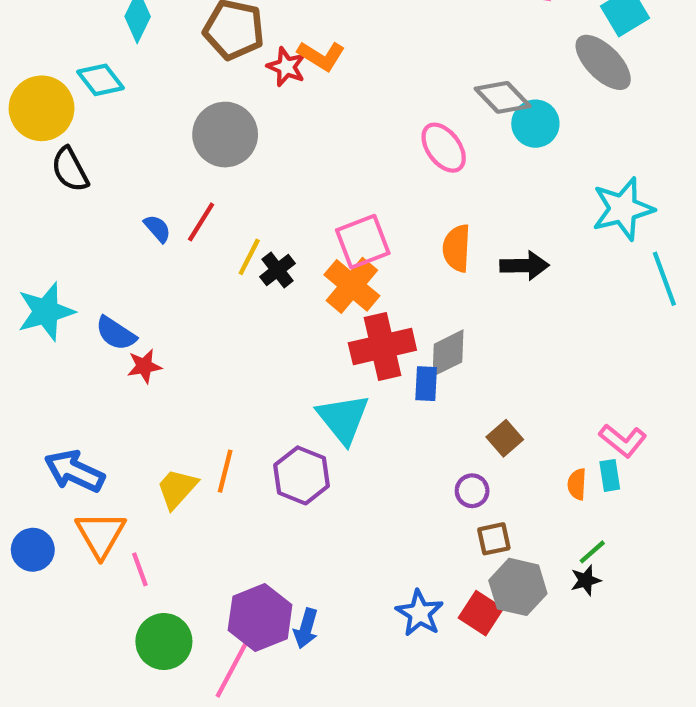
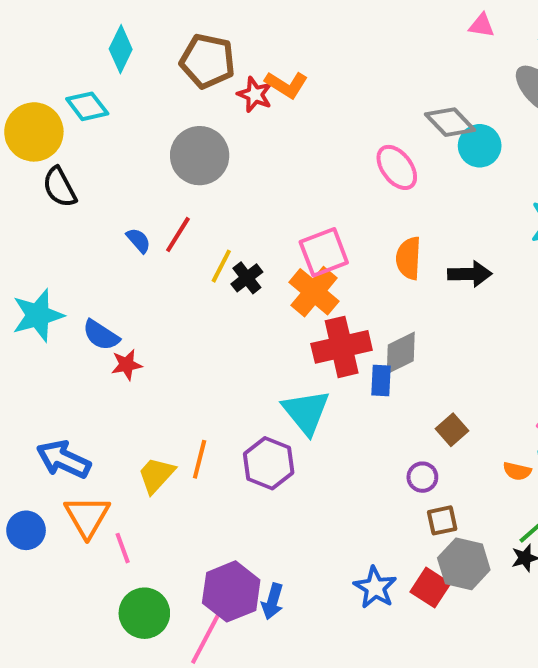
orange semicircle: (577, 484) -> (517, 471), turned -80

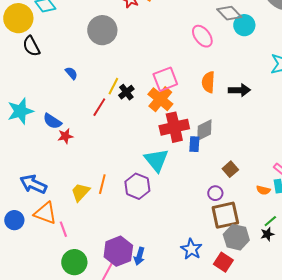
red line: (178, 235) -> (99, 107), moved
orange triangle: (87, 517) -> (45, 213), turned -40
brown square: (442, 520) -> (225, 215), size x1.8
red square: (430, 588) -> (223, 262), moved

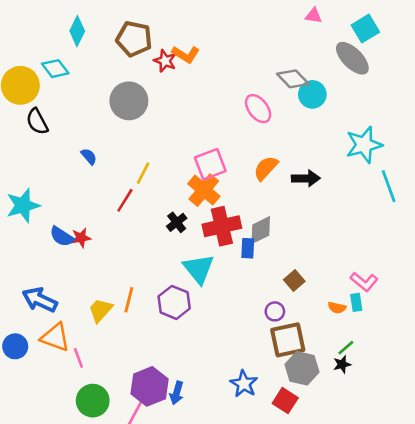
orange semicircle: (208, 82) -> (266, 168), turned 40
black cross: (126, 92) -> (177, 222), moved
blue semicircle: (52, 121) -> (62, 237), moved

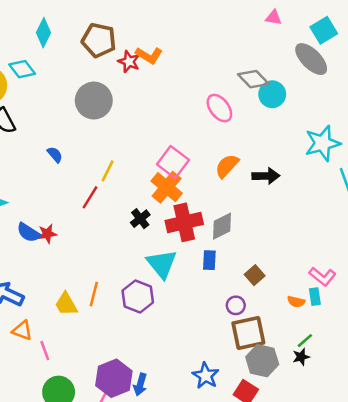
pink square: (210, 164) -> (173, 162), turned -32
blue rectangle: (248, 248) -> (209, 260), moved
yellow trapezoid: (100, 310) -> (66, 304), turned -72
orange triangle: (55, 337) -> (22, 330), size x0.7

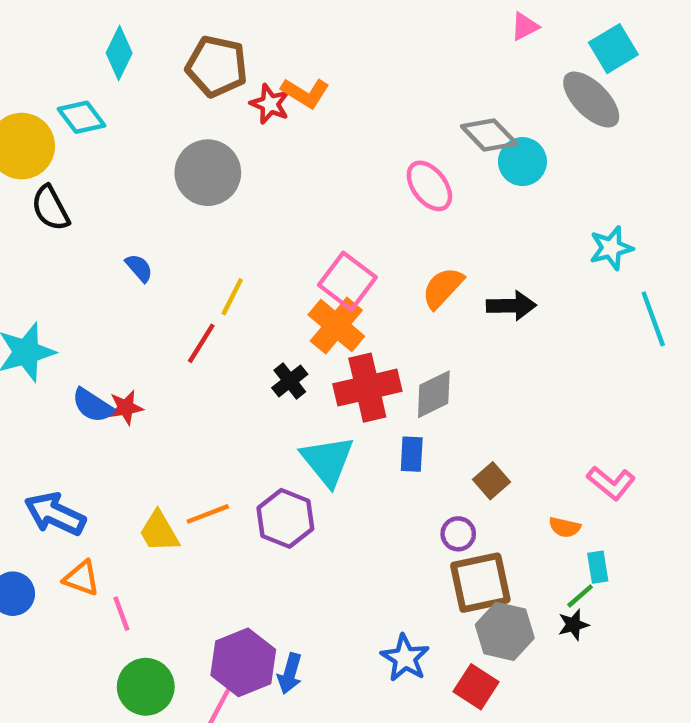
pink triangle: (273, 18) -> (525, 26), turned -36
cyan star: (322, 143) -> (611, 248), size x0.7
orange line: (94, 294) -> (208, 514), turned 55
cyan rectangle: (315, 297) -> (598, 567), moved

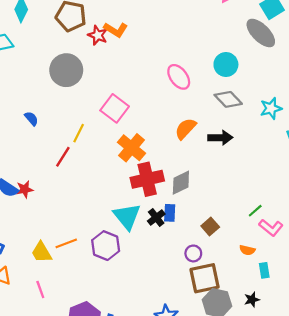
gray diamond: (489, 135) -> (228, 99), moved
pink square: (347, 281) -> (115, 108), moved
black cross: (290, 381) -> (156, 217), moved
green line: (580, 596) -> (255, 211), moved
pink line: (121, 614) -> (40, 289), moved

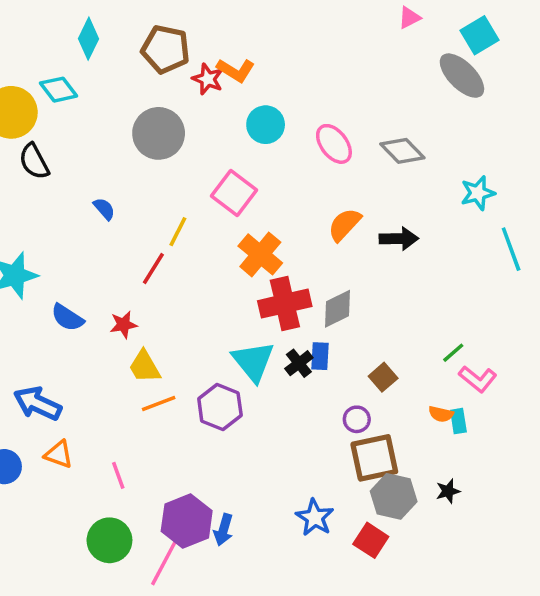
cyan circle: (226, 65) -> (266, 125), moved
gray diamond: (228, 99) -> (402, 151), moved
red star: (25, 189) -> (124, 325), moved
yellow trapezoid: (41, 252) -> (145, 367), moved
cyan rectangle: (264, 270) -> (458, 421), moved

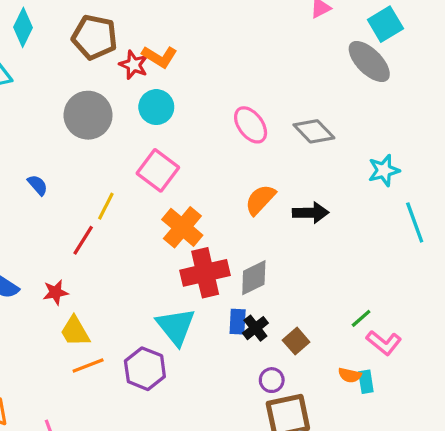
cyan circle: (266, 125) -> (156, 107), moved
black cross: (299, 363) -> (255, 328), moved

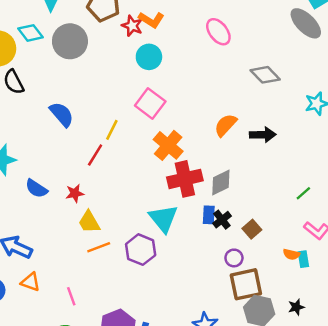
gray circle: (88, 115) -> (70, 41), moved
pink ellipse: (251, 125) -> (218, 32), moved
blue semicircle: (38, 185) -> (62, 114), size x1.6
green line: (361, 318) -> (303, 193), moved

